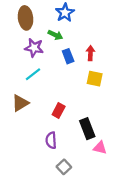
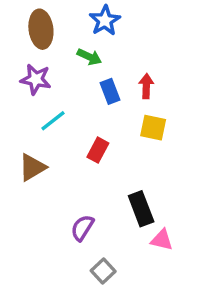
purple star: (34, 48) -> (36, 79), moved
red rectangle: (59, 111) -> (98, 150), moved
purple semicircle: (51, 140) -> (82, 228), turned 35

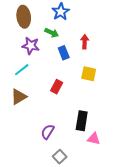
purple star: (36, 79) -> (31, 46), moved
red arrow: (146, 86) -> (85, 42), moved
cyan line: (53, 121) -> (22, 70), moved
black rectangle: (141, 209) -> (82, 121), turned 30

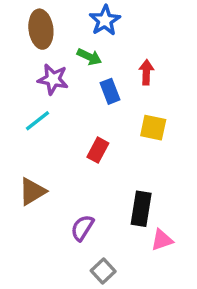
brown triangle: (19, 97) -> (32, 192), moved
pink triangle: (94, 139) -> (162, 240), turned -32

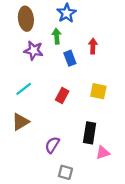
green arrow: (89, 57) -> (57, 36), turned -120
cyan line: (37, 121) -> (24, 89), moved
yellow square: (153, 128) -> (98, 91), moved
gray square: (103, 271) -> (65, 172), turned -32

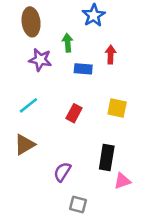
blue star: (67, 13) -> (94, 15), moved
blue rectangle: (70, 58) -> (83, 69), turned -64

